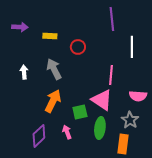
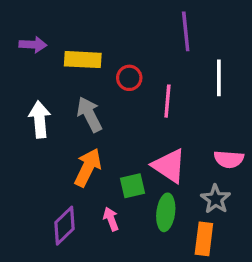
yellow rectangle: (50, 36) -> (83, 60), size x1.5
white arrow: (24, 72) -> (40, 119), size x1.5
pink line: (111, 75) -> (167, 101), moved

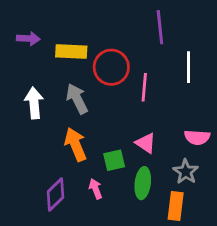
red circle: (129, 78) -> (111, 67), size x1.6
pink triangle: (169, 166) -> (146, 143), size x0.7
orange arrow: (88, 168) -> (76, 144), turned -48

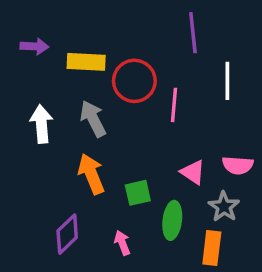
pink triangle: (146, 143) -> (193, 172), moved
pink arrow: (96, 189) -> (122, 243), moved

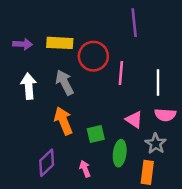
purple arrow: (34, 46) -> (23, 44), moved
white line: (227, 81) -> (158, 83), moved

